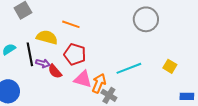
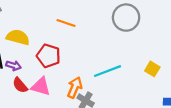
orange line: (71, 24) -> (66, 23), moved
red semicircle: (55, 71) -> (20, 85), moved
pink triangle: (83, 79) -> (41, 86), moved

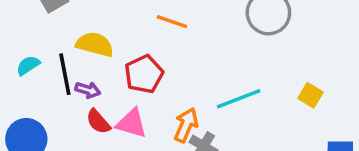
red pentagon: (48, 56) -> (144, 74), turned 30

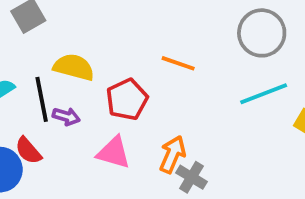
orange line: (172, 22) -> (178, 63), moved
cyan line: (239, 99) -> (264, 94), moved
red semicircle: (98, 122) -> (28, 151), moved

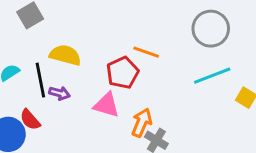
red pentagon: (127, 99) -> (123, 73), moved
pink triangle: (114, 153) -> (106, 105), moved

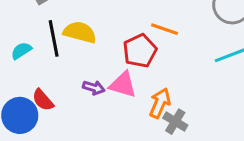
black line: (40, 80) -> (54, 38), moved
purple arrow: (59, 93) -> (94, 88), moved

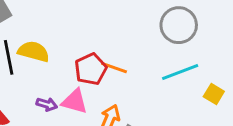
orange line: (165, 29) -> (114, 68), moved

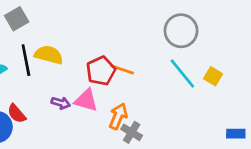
cyan line: (180, 72) -> (182, 74), turned 72
yellow square: (214, 94) -> (213, 76), moved

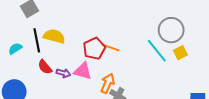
gray circle: (181, 31) -> (171, 30), moved
yellow square: (213, 76) -> (180, 53), turned 32
red semicircle: (17, 114) -> (45, 67), moved

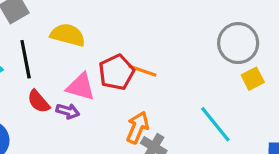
yellow semicircle: (54, 36) -> (68, 35), moved
cyan line: (157, 51) -> (215, 124), moved
pink triangle: (83, 71) -> (81, 87), moved

